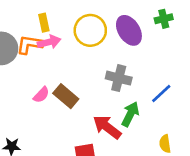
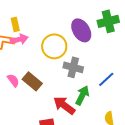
green cross: (164, 19) -> (108, 21), size x1.5
yellow circle: (90, 30) -> (54, 46), moved
pink semicircle: (41, 95) -> (13, 80), turned -80

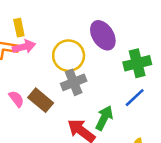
green cross: (108, 21) -> (137, 63), moved
gray cross: (73, 67) -> (74, 82), moved, turned -36

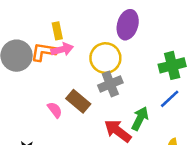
purple ellipse: (103, 35) -> (128, 25), moved, turned 48
pink semicircle: (16, 99) -> (55, 110), moved

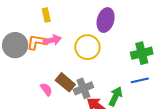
yellow rectangle: (57, 31) -> (46, 15), moved
gray cross: (110, 84) -> (83, 88), moved
blue line: (170, 99) -> (140, 80), turned 30

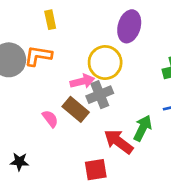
pink arrow: (52, 40) -> (82, 81), moved
gray cross: (83, 88) -> (100, 95), moved

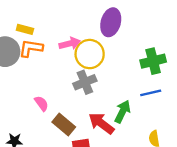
yellow rectangle: (50, 20) -> (25, 29), moved, turned -63
pink arrow: (82, 81) -> (70, 43), moved
brown rectangle: (76, 109) -> (64, 125), moved

